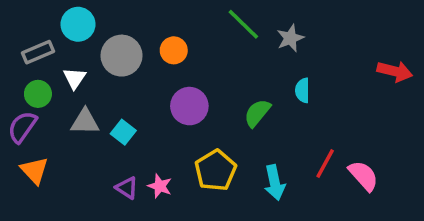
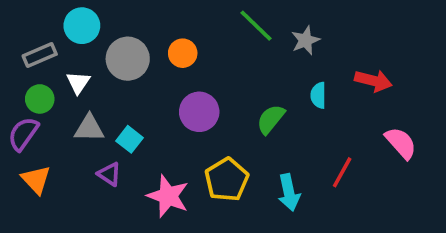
red arrow: (395, 71) -> (373, 81), moved
pink semicircle: (363, 176) -> (401, 143), moved
pink star: (160, 186) -> (168, 196), size x1.6
purple triangle: (127, 188) -> (109, 174), moved

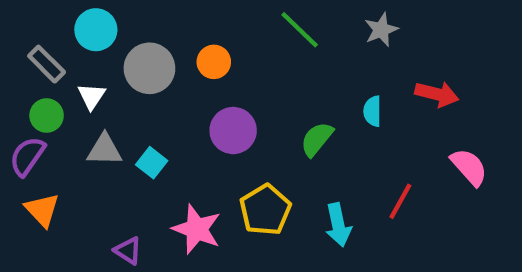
gray star: (305, 40) -> (381, 30), moved
gray rectangle: (40, 55) -> (47, 64), turned 68
purple triangle: (109, 174) -> (128, 251), moved

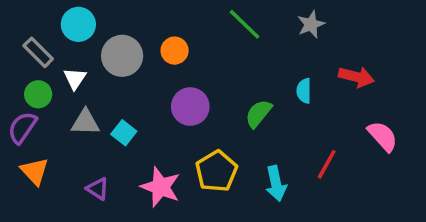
purple triangle: (128, 251) -> (98, 189), moved

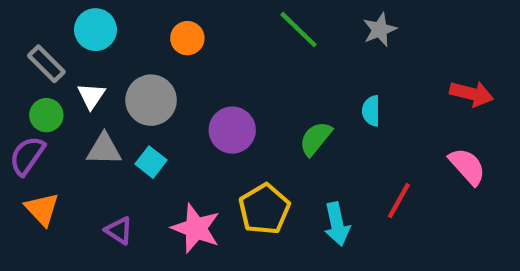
orange circle: (175, 51) -> (187, 38), moved
gray circle: (122, 56) -> (151, 100), moved
red arrow: (356, 77) -> (472, 94), moved

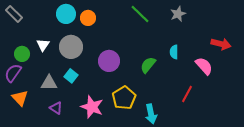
cyan circle: (95, 30) -> (66, 14), moved
gray rectangle: (46, 64) -> (14, 14), moved
gray triangle: (104, 149) -> (49, 83), moved
pink semicircle: (467, 166) -> (204, 66), moved
cyan arrow: (337, 224) -> (151, 114), moved

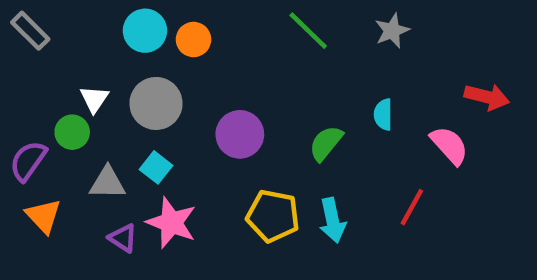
green circle: (22, 54) -> (72, 132), moved
yellow pentagon: (124, 98) -> (273, 216), turned -30
pink star: (92, 107) -> (171, 223), moved
cyan arrow: (151, 114) -> (332, 220), moved

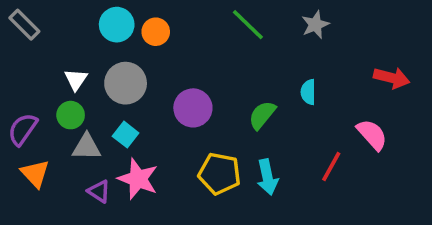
green circle: (72, 132) -> (71, 115), moved
pink semicircle: (449, 145) -> (372, 135), moved

